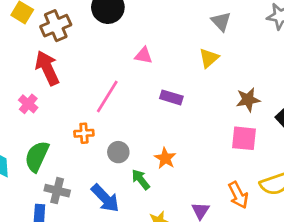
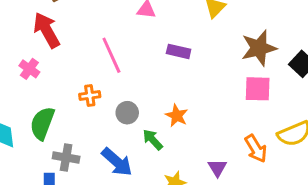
pink line: (107, 96) -> (111, 55), turned -52
brown star: (248, 100) -> (259, 48), size x1.4

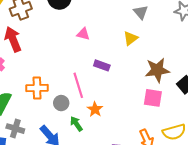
pink line: (111, 55) -> (78, 85), moved
orange cross: (90, 96) -> (37, 88), size x1.5

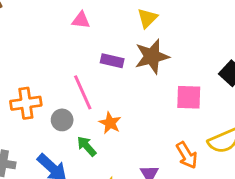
brown star: (157, 70) -> (152, 56), moved

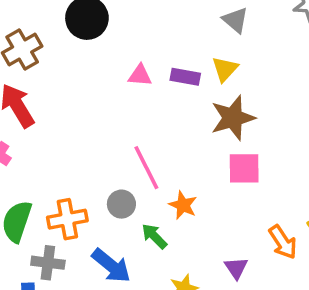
purple rectangle: (112, 61) -> (185, 77), moved
pink square: (189, 97) -> (244, 168), moved
orange cross: (26, 103) -> (67, 219), moved

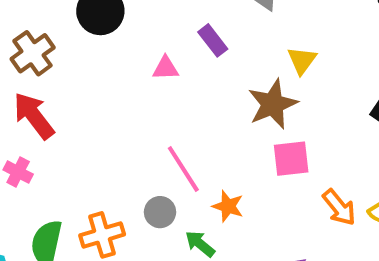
yellow triangle: (225, 69) -> (302, 60), moved
purple rectangle: (185, 77) -> (213, 40), moved, turned 48
orange arrow: (283, 242) -> (339, 208), moved

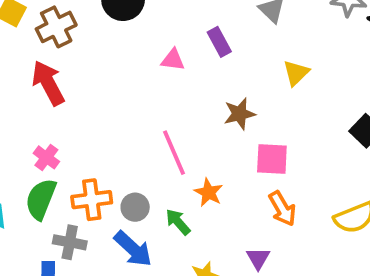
brown star: (273, 104) -> (240, 114), moved, size x0.7
pink cross: (18, 172) -> (46, 157), moved
orange arrow: (339, 208) -> (282, 209), moved
gray circle: (160, 212) -> (135, 207), moved

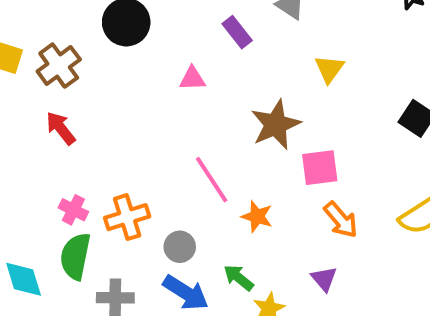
purple rectangle: (219, 42) -> (237, 32), moved
red arrow: (48, 83) -> (61, 128), size x0.7
brown star: (240, 114) -> (276, 125), size x1.4
orange cross: (92, 200) -> (127, 217), moved
green arrow: (178, 222) -> (239, 278), moved

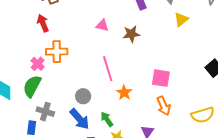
yellow triangle: (329, 69) -> (181, 19), moved
pink triangle: (192, 79) -> (102, 25), moved
brown star: (276, 125) -> (131, 34), moved, size x0.7
orange cross: (127, 217) -> (57, 52), moved

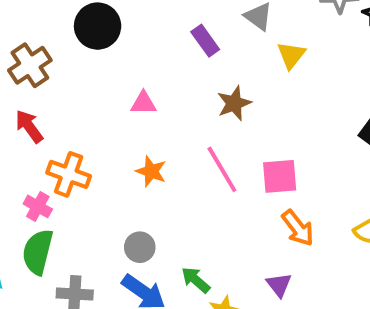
brown star: (131, 34) -> (234, 103), moved
orange cross: (57, 52) -> (69, 174), turned 35
pink line: (108, 69) -> (222, 169), moved
orange star: (124, 93) -> (151, 171), moved

